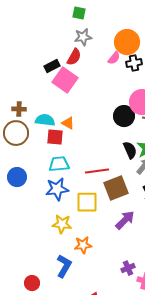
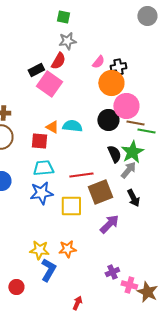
orange circle: (127, 42) -> (111, 83), moved
cyan semicircle: (45, 120) -> (72, 126), moved
yellow star: (62, 224) -> (39, 250), moved

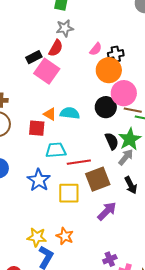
cyan trapezoid: (43, 168) -> (56, 150), moved
blue star: (41, 193) -> (39, 180), turned -30
orange star: (67, 249) -> (65, 236), turned 30

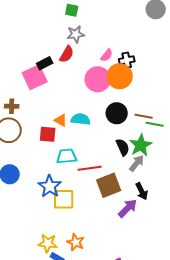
pink square: (47, 71) -> (35, 77), moved, turned 30
pink circle: (124, 93) -> (98, 79), moved
yellow square: (69, 193) -> (64, 199), moved
purple arrow: (107, 211) -> (128, 208), moved

